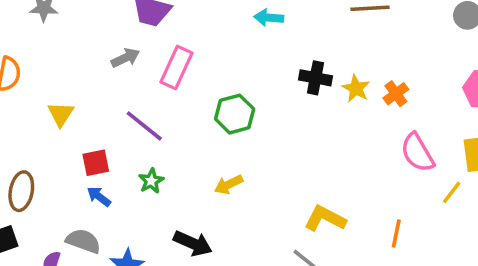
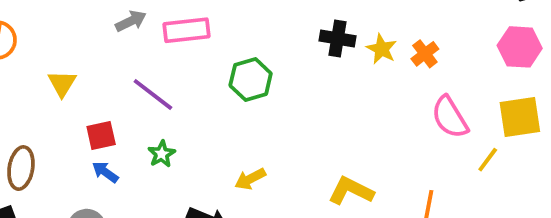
pink rectangle: (177, 67) -> (187, 30), turned 60
yellow arrow: (229, 184) -> (250, 179), moved

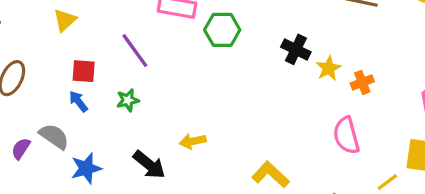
green hexagon: (251, 79) -> (222, 30), moved
pink semicircle: (450, 117) -> (346, 135), moved

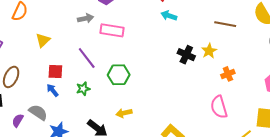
green hexagon: (222, 30) -> (119, 75), moved
yellow star: (329, 68) -> (209, 51), moved

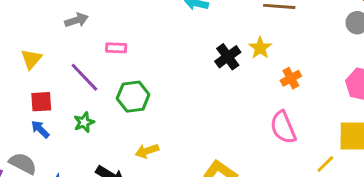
pink rectangle: (112, 30) -> (116, 48), moved, size x0.6
yellow triangle: (43, 40) -> (31, 59), moved
black cross: (186, 55) -> (228, 57), turned 36

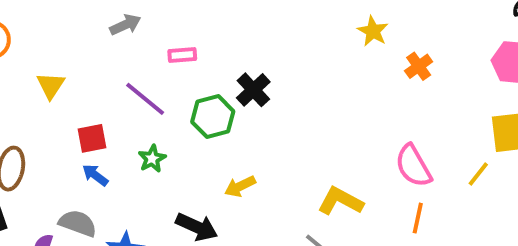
black cross: (228, 57) -> (253, 90), moved
yellow triangle: (31, 59) -> (51, 85), moved
pink semicircle: (283, 127) -> (413, 166), moved

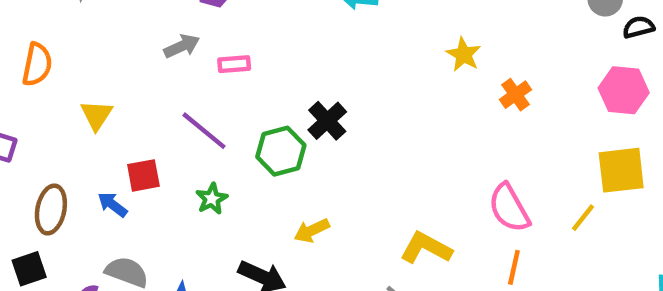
pink rectangle: (182, 55) -> (234, 64), moved
blue arrow: (95, 175) -> (113, 204), moved

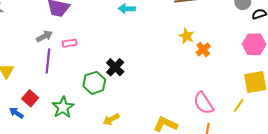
yellow star: (464, 54) -> (187, 36), moved
purple line: (204, 131) -> (48, 61), moved, turned 60
red square: (143, 175) -> (30, 98), turned -35
green star: (212, 199) -> (63, 107), size x1.5

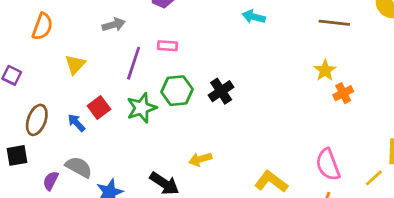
gray arrow: (44, 36) -> (114, 25), moved
green hexagon: (94, 83) -> (177, 91), moved
green star: (63, 107) -> (142, 108), moved

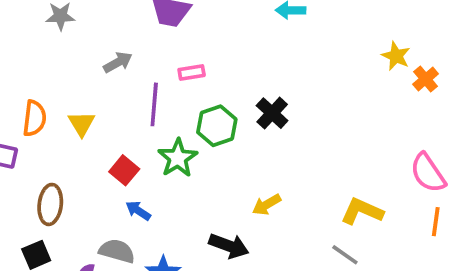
orange semicircle: (42, 26) -> (34, 118), moved
blue arrow: (76, 123) -> (138, 211), moved

